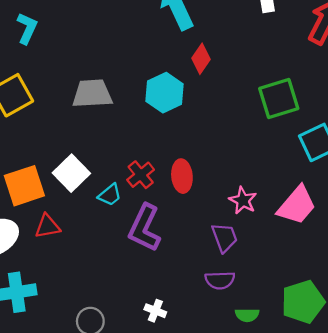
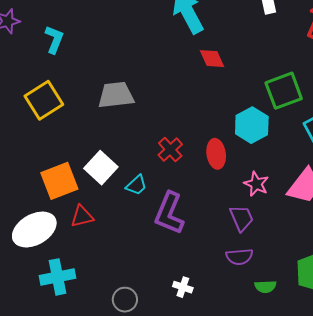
red diamond: (201, 59) -> (212, 59), turned -56
cyan hexagon: (165, 93) -> (252, 125), moved
red cross: (141, 175) -> (170, 150), moved
red ellipse: (182, 176) -> (216, 154), moved

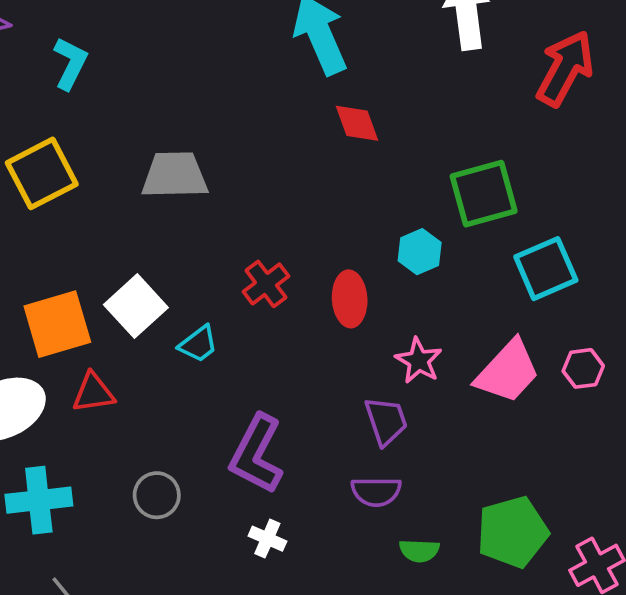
cyan hexagon: (252, 125) -> (420, 252), size x0.7
purple L-shape: (169, 213) -> (256, 454), moved
gray circle: (125, 300) -> (157, 495), moved

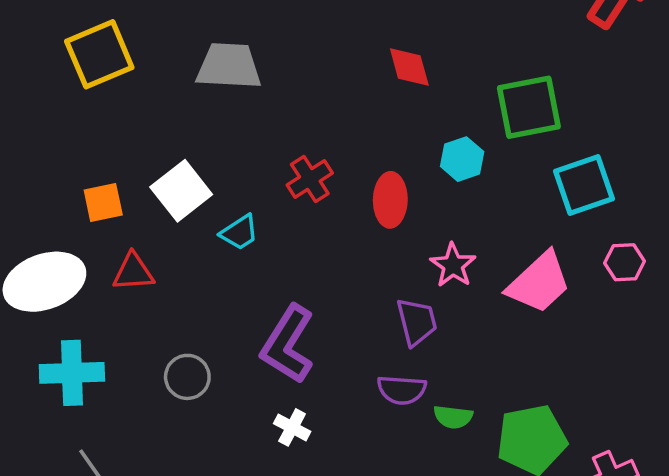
red diamond: (357, 123) -> (409, 67), moved
orange square: (57, 324) -> (103, 202), size x0.6
pink hexagon: (583, 368) -> (625, 262), moved
green semicircle: (419, 551) -> (453, 417), moved

